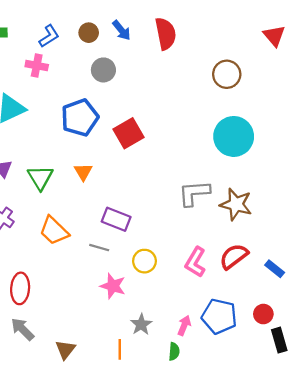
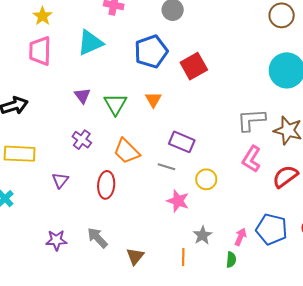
pink L-shape: (195, 262) -> (252, 159), moved
red ellipse: (20, 288) -> (106, 185), moved

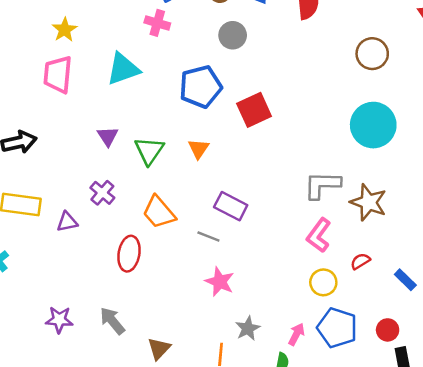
red semicircle: (285, 176) -> (360, 261), size x0.6
yellow circle: (206, 179) -> (323, 282), moved
purple triangle: (60, 180) -> (67, 222), moved, turned 36

